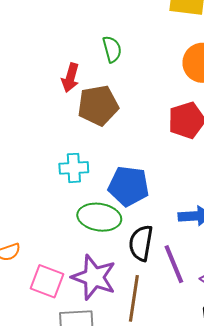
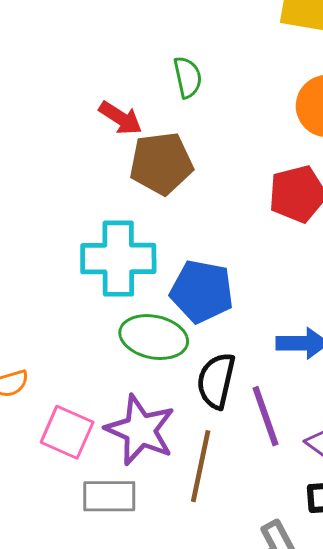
red arrow: (70, 78) -> (120, 118), turned -76
cyan cross: (74, 168) -> (118, 259), size x1.6

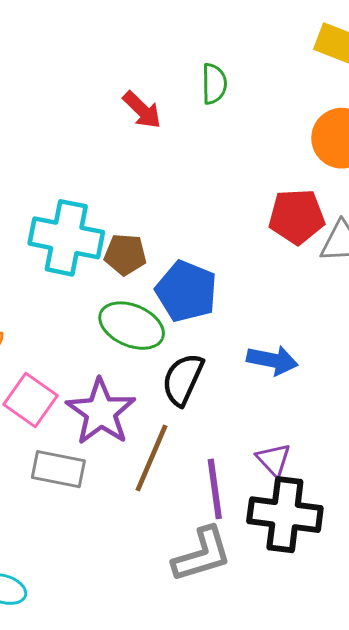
brown pentagon: (161, 163) -> (125, 254), moved, size x0.7
cyan cross: (118, 259) -> (66, 238), moved
purple line: (266, 416) -> (215, 489), moved

